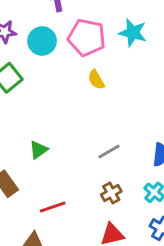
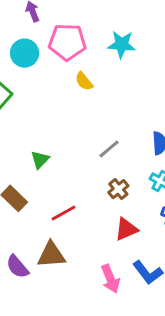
cyan star: (133, 33) -> (121, 44), moved

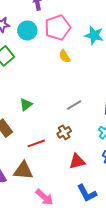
pink pentagon: (67, 42) -> (58, 28), turned -30
brown cross: (118, 189) -> (64, 132), moved
pink arrow: (110, 279) -> (44, 197), moved, turned -36

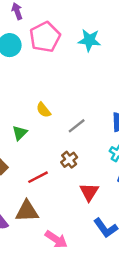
yellow semicircle: (65, 56) -> (43, 110), moved
red triangle: (77, 161) -> (89, 192), turned -36

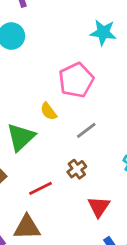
pink pentagon: (45, 37) -> (76, 80), moved
green triangle: (20, 133) -> (21, 137), size x1.6

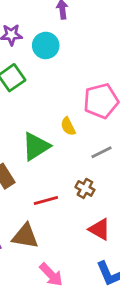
brown cross: (77, 169) -> (85, 188), turned -36
red triangle: (99, 207) -> (100, 229), turned -45

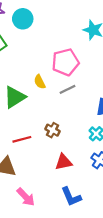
gray line: (102, 152) -> (68, 89), moved
red triangle: (100, 229) -> (64, 162), turned -42

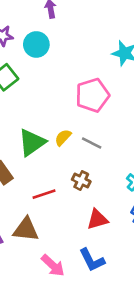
yellow semicircle: (40, 82) -> (63, 138), moved, turned 72
gray line: (68, 89) -> (92, 143), moved, turned 56
blue L-shape: (71, 197) -> (92, 260), moved

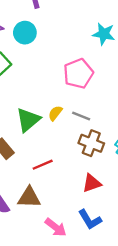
brown cross: (81, 181) -> (91, 143), moved, size x1.5

